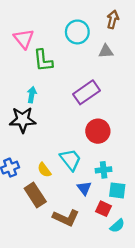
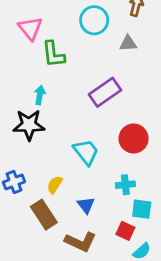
red circle: (98, 131) -> (134, 138), moved
cyan trapezoid: (70, 160) -> (86, 152), moved
yellow semicircle: (44, 170) -> (55, 185), turned 70
blue triangle: (84, 188) -> (86, 205), moved

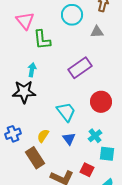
cyan cross: (125, 185) -> (95, 136), turned -32
blue triangle: (86, 205) -> (69, 139), moved
red square: (125, 231) -> (87, 170), moved

